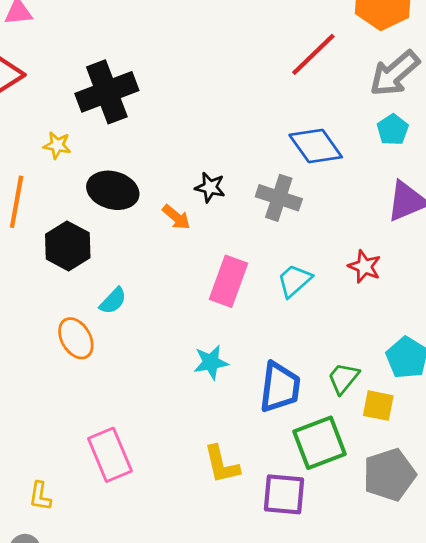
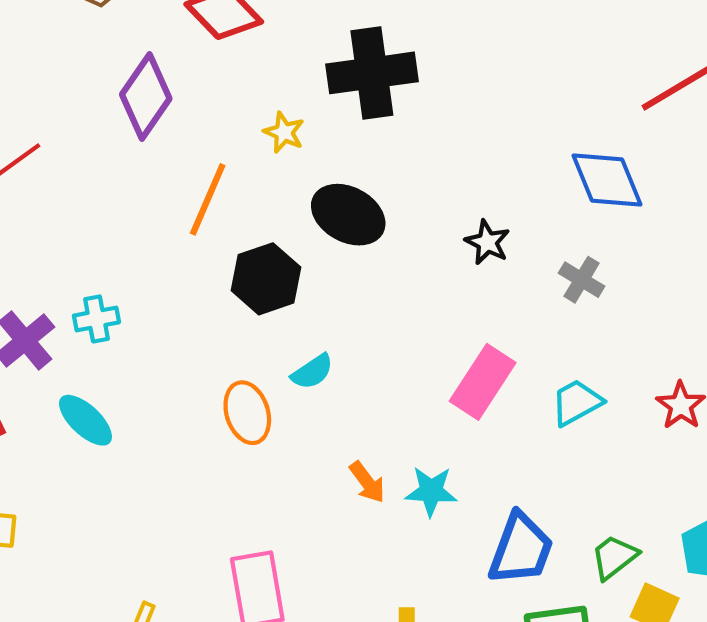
blue diamond: (316, 146) -> (607, 180), moved
gray cross: (279, 198) -> (582, 280), size x0.7
orange arrow: (176, 217) -> (367, 482), moved

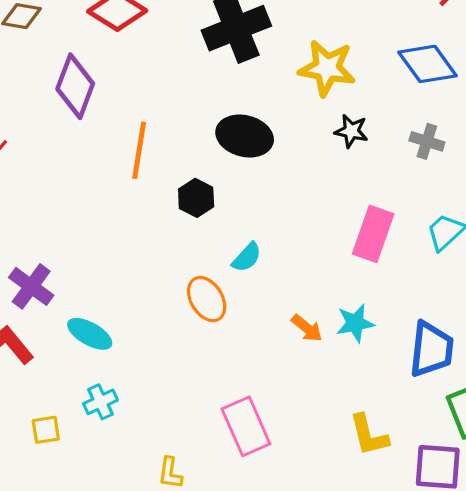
yellow star: (284, 132) -> (327, 68), moved, size x1.8
black hexagon: (266, 279) -> (196, 198), size x0.7
cyan cross: (96, 319) -> (100, 402), moved

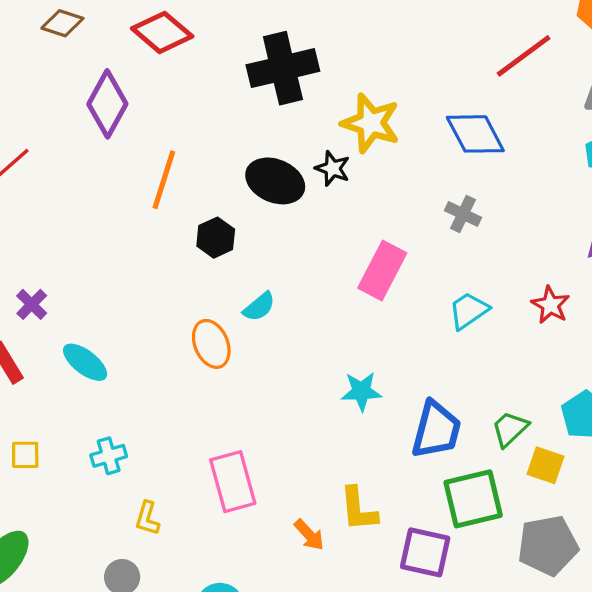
black star: (351, 131) -> (333, 168), moved
pink rectangle: (373, 234) -> (382, 270), moved
purple cross: (31, 286) -> (32, 304), size x0.7
orange arrow: (307, 328) -> (309, 535), moved
cyan cross: (100, 402) -> (109, 456), moved

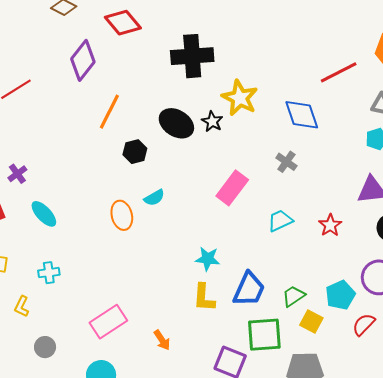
pink rectangle: (233, 482) -> (108, 322), moved, turned 63
yellow L-shape: (358, 509) -> (204, 298), moved
yellow L-shape: (147, 518) -> (22, 306), moved

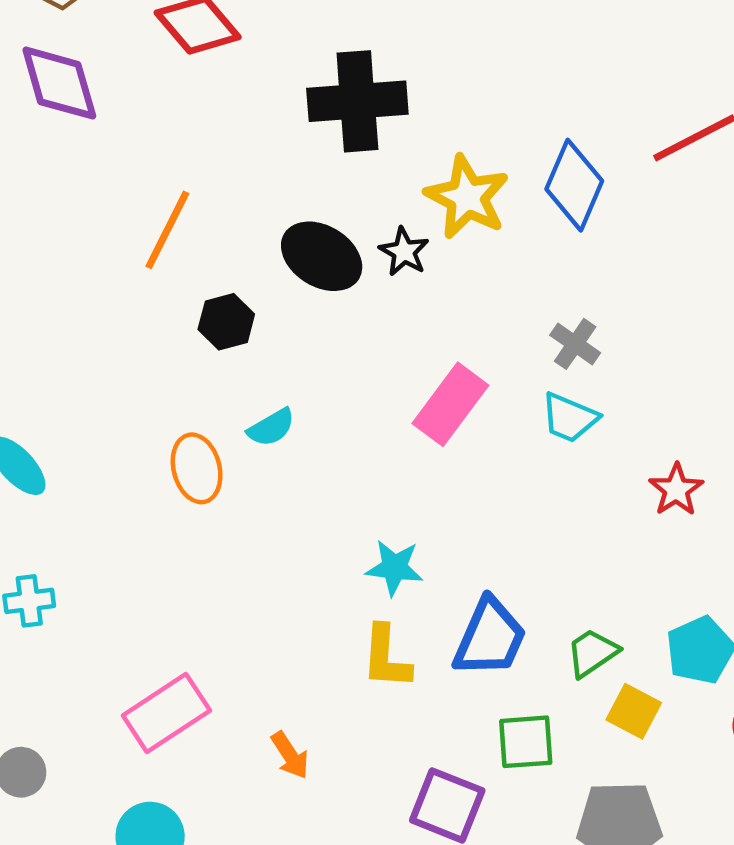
purple diamond: (83, 60) -> (59, 83), moved, turned -54
blue diamond: (302, 115) -> (574, 185), moved, turned 42
cyan trapezoid: (280, 221) -> (569, 418), moved, turned -132
green square: (264, 335) -> (526, 742), size x0.7

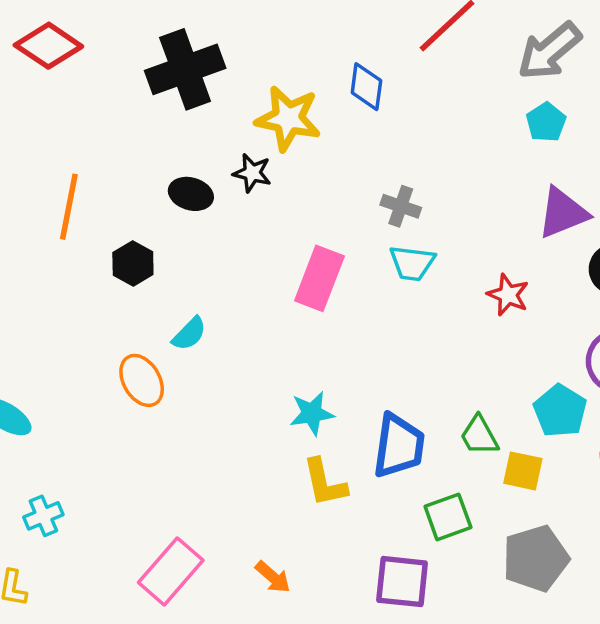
blue diamond: (574, 185) -> (366, 87), size x0.7
black ellipse: (322, 256) -> (191, 194), size x0.7
green trapezoid: (592, 653) -> (479, 436), turned -69

